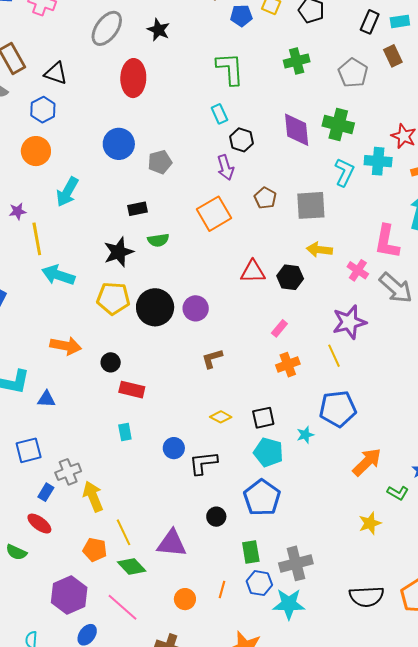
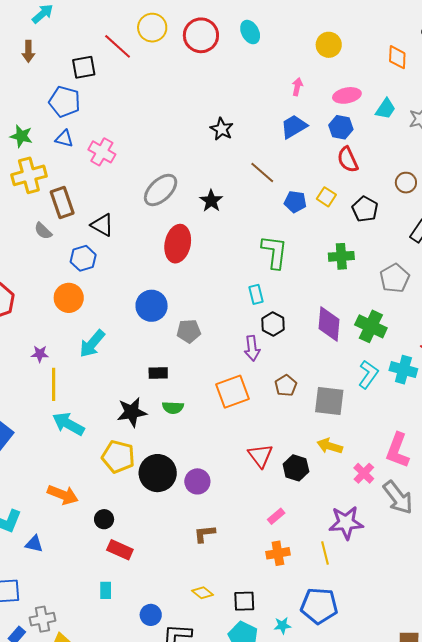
red triangle: (253, 272) -> (260, 456), turned 44

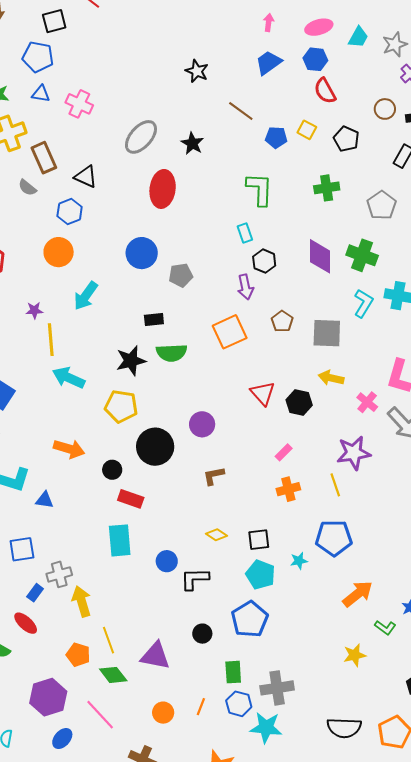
green semicircle: (173, 408) -> (172, 353), size x1.4
black circle: (158, 473) -> (155, 447), moved
cyan rectangle: (106, 590) -> (120, 540), size x1.8

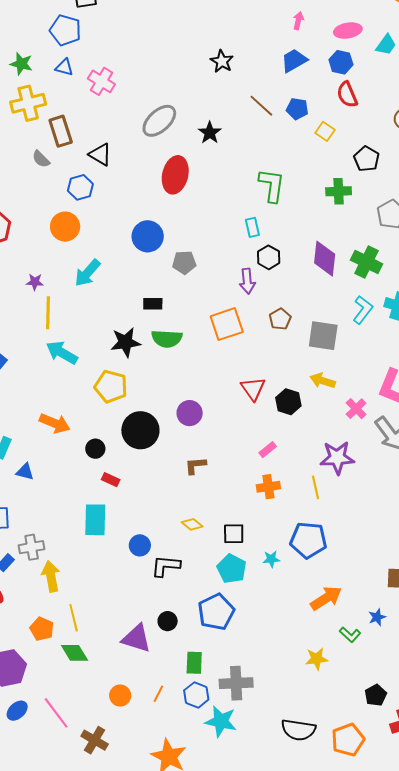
blue pentagon: (276, 137) -> (297, 109), moved
black pentagon: (346, 139) -> (366, 159), moved
red rectangle: (131, 499) -> (111, 480), size x0.7
purple triangle: (155, 656) -> (136, 638), moved
pink line: (100, 715) -> (56, 713), moved

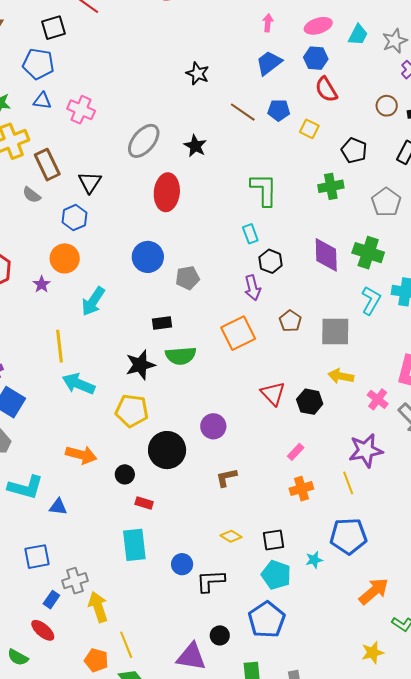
black triangle: (100, 154) -> (90, 182), turned 40
purple star: (35, 282) -> (42, 284), moved, turned -30

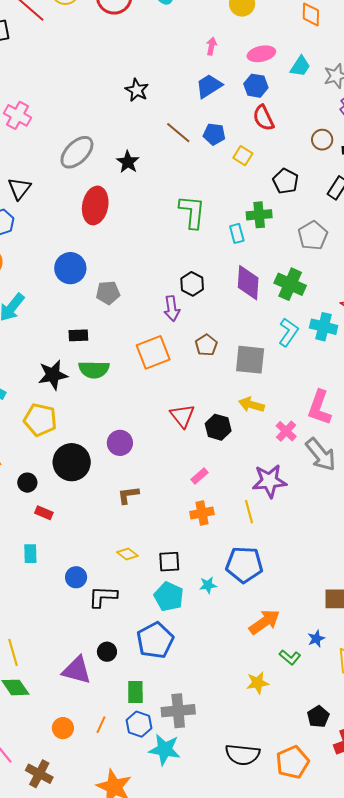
cyan rectangle: (250, 234) -> (237, 233), moved
cyan rectangle: (134, 545) -> (30, 554), size x0.6

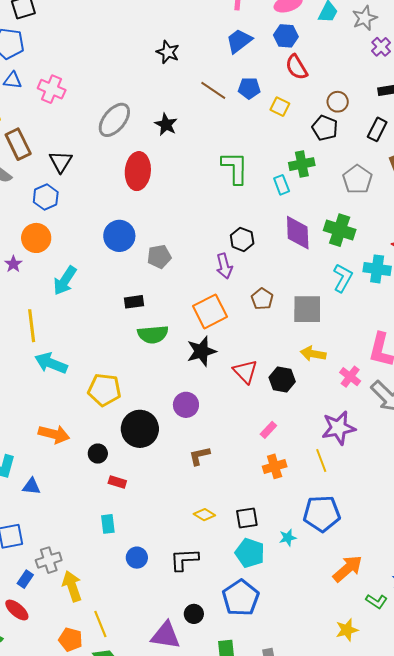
brown circle: (322, 140) -> (338, 102), moved
black star: (53, 375) -> (201, 351), moved
blue circle: (76, 577) -> (137, 558), moved

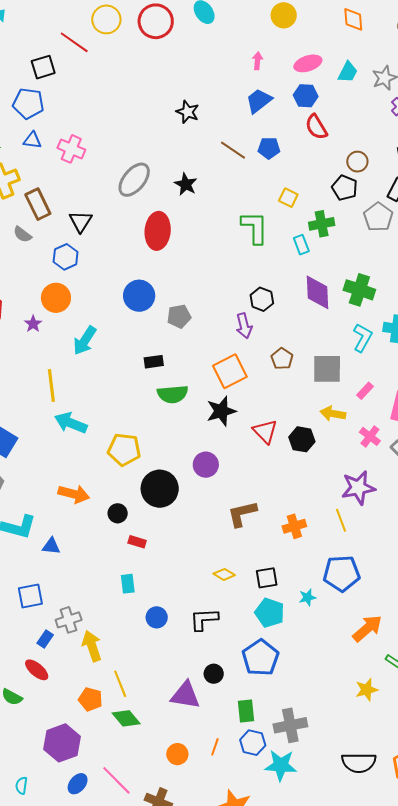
yellow square: (280, 107) -> (288, 198), moved
gray pentagon: (357, 179) -> (378, 217), moved
pink rectangle: (268, 430) -> (365, 391), moved
brown L-shape: (199, 456) -> (242, 514), moved, size x1.4

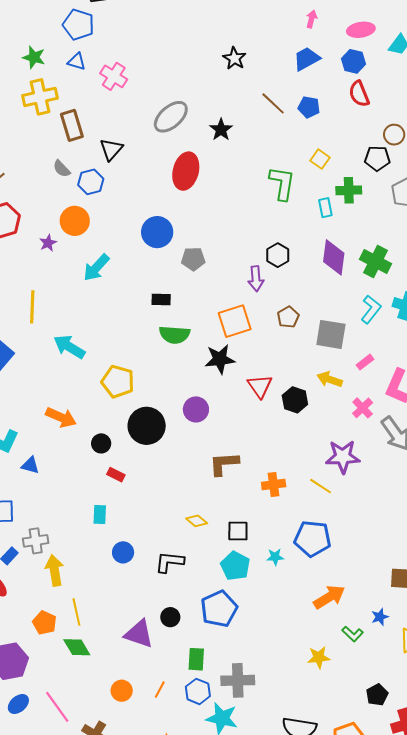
black pentagon: (345, 188) -> (377, 158), turned -30
gray semicircle: (22, 234) -> (62, 169), moved
yellow line: (51, 386) -> (32, 307), moved
yellow line: (341, 520) -> (321, 486), turned -45

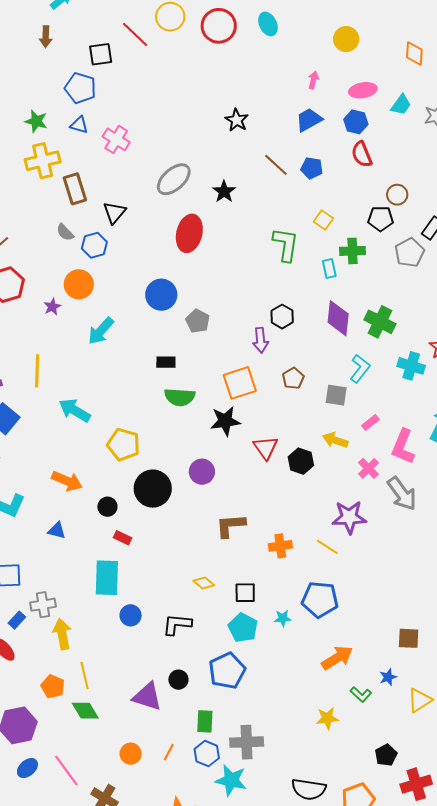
gray pentagon: (193, 259) -> (198, 321), turned 30
cyan L-shape: (371, 309) -> (360, 369), moved
gray square: (331, 334) -> (336, 395), size x0.7
blue triangle: (30, 465) -> (57, 530), moved
cyan rectangle: (100, 515) -> (107, 578), size x1.8

